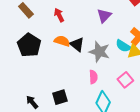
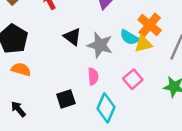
orange semicircle: (62, 41) -> (21, 69), moved
black square: (60, 97) -> (66, 99), moved

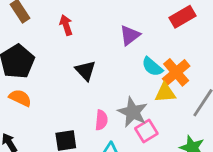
cyan semicircle: (129, 37) -> (152, 67), moved
gray star: (100, 45) -> (133, 112), moved

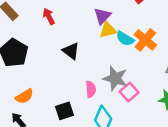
yellow triangle: (165, 93) -> (108, 30), moved
orange semicircle: (20, 98) -> (24, 96), moved, turned 132

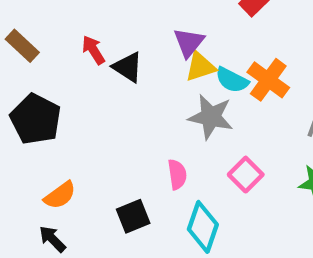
black triangle: (71, 51) -> (128, 67), moved
gray star: (115, 78) -> (211, 117), moved

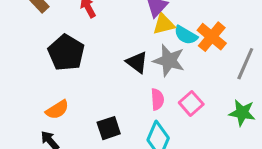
black triangle: (128, 67) -> (137, 62), moved
black pentagon: (36, 119) -> (66, 53), moved
pink semicircle: (177, 174) -> (157, 99), moved

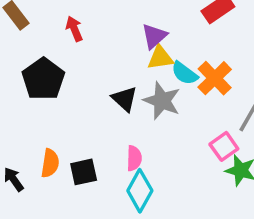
pink semicircle: (157, 99) -> (134, 158), moved
pink square: (191, 103) -> (224, 146), moved
orange semicircle: (57, 110) -> (50, 163), moved, turned -55

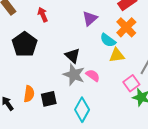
yellow triangle: (160, 58) -> (117, 55), moved
orange cross: (215, 78) -> (126, 27), moved
gray star: (162, 101) -> (74, 75), moved
pink semicircle: (134, 158) -> (93, 75), moved, turned -56

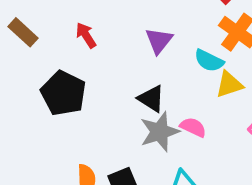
purple triangle: (90, 19) -> (159, 41), moved
gray star: (74, 75) -> (160, 132), turned -30

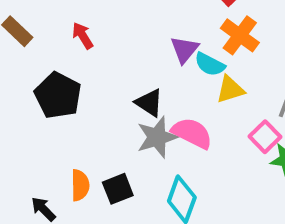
purple triangle: (159, 41) -> (184, 50), moved
pink semicircle: (193, 127) -> (192, 133), size x1.5

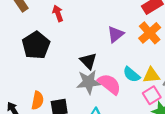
cyan semicircle: (210, 64) -> (132, 74), moved
yellow triangle: (230, 90) -> (151, 75), moved

